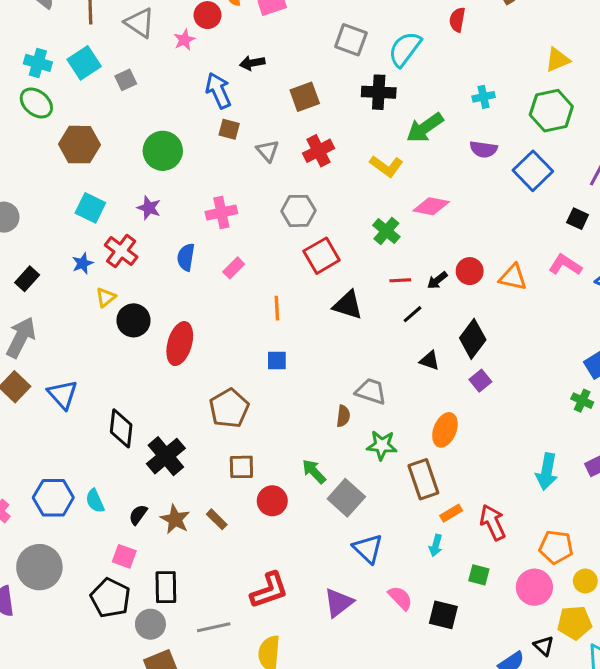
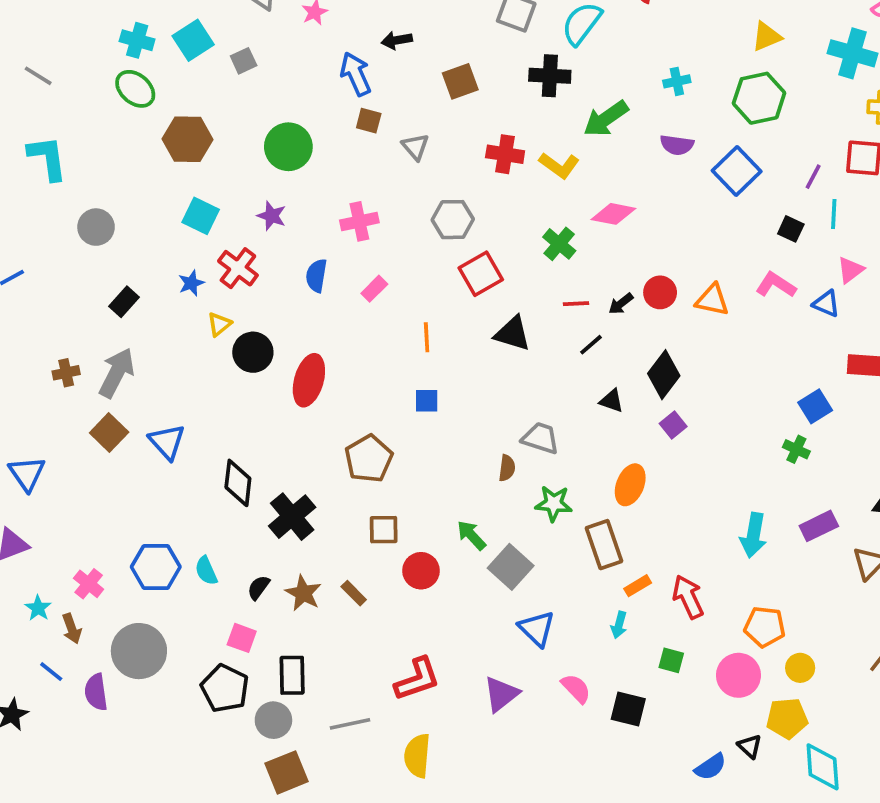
red cross: (319, 151) -> (505, 154), moved, turned 36

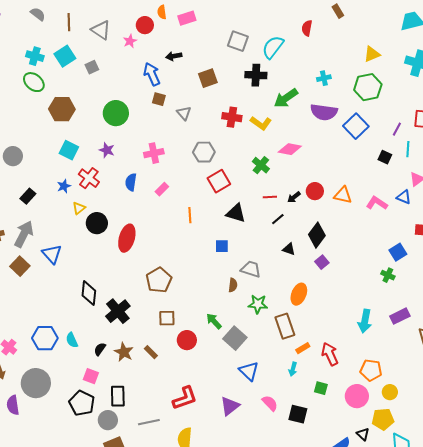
purple semicircle: (677, 145) -> (324, 112), size x1.5
pink L-shape: (776, 285) -> (377, 203), moved
blue square: (427, 401) -> (222, 246), moved
blue triangle: (167, 442) -> (52, 254), moved

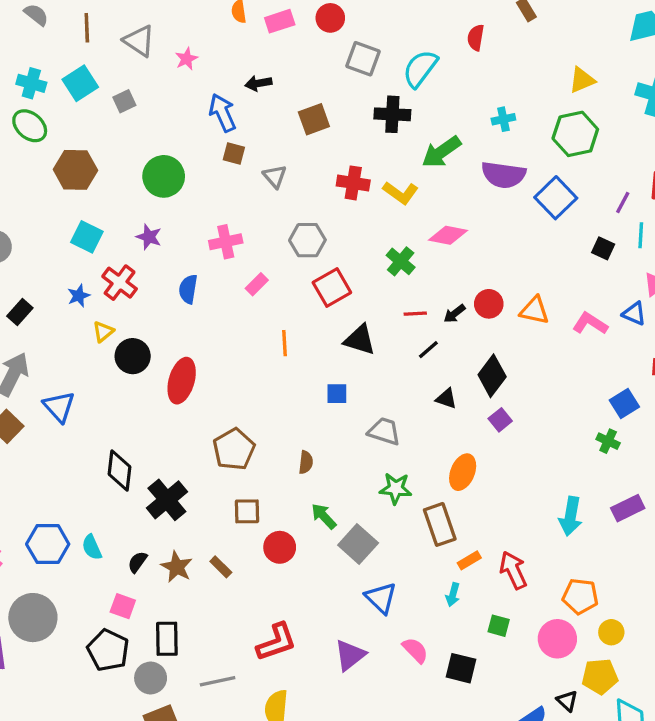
red circle: (145, 25) -> (330, 18), moved
pink rectangle: (162, 189) -> (257, 284), moved
brown semicircle: (233, 285) -> (306, 462), moved

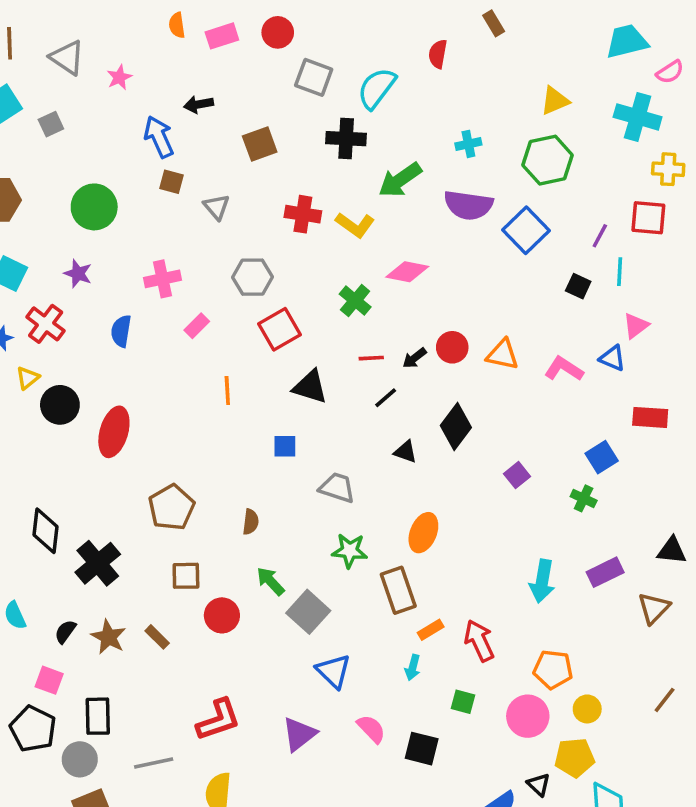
purple square: (500, 420) -> (517, 475), moved

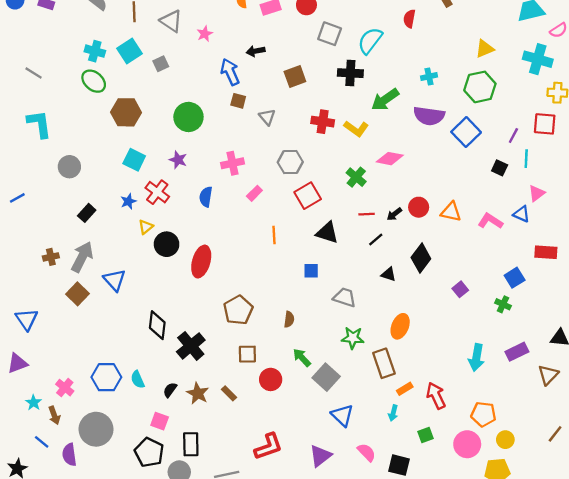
green square: (463, 702) -> (426, 435), turned -35

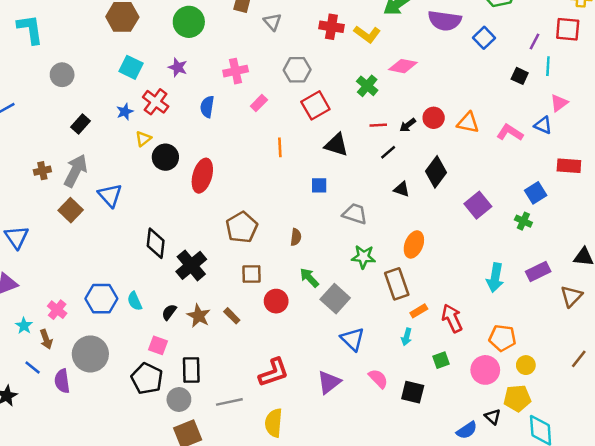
blue square: (466, 132) -> (484, 38), size x0.7
purple square: (460, 289) -> (478, 205), size x1.5

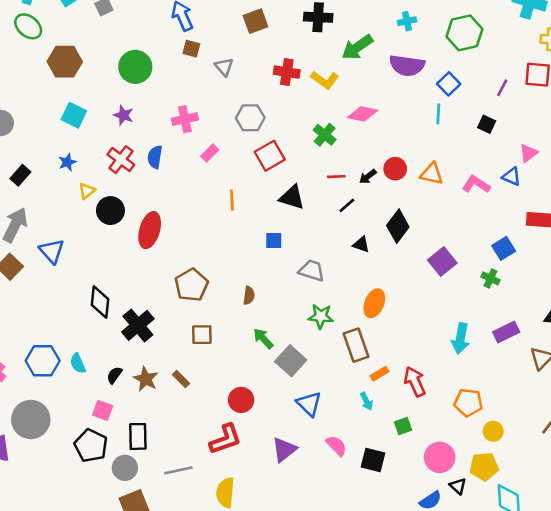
cyan line: (548, 66) -> (438, 114), moved
red cross: (156, 102) -> (121, 160), moved
red circle: (276, 301) -> (241, 400), moved
cyan arrow: (407, 337) -> (366, 401), turned -42
pink circle: (485, 370) -> (440, 457), moved

